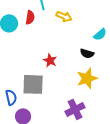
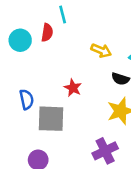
yellow arrow: (64, 16) -> (101, 51), moved
blue semicircle: (11, 97) -> (27, 99), moved

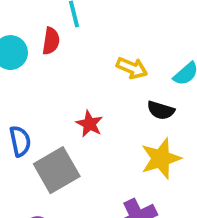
gray square: (51, 119) -> (57, 170), turned -32

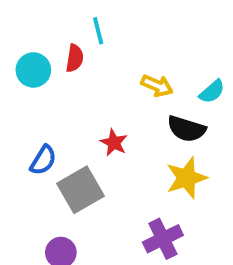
black semicircle: (161, 110) -> (186, 129), size x1.4
blue semicircle: (20, 141) -> (43, 160), turned 44

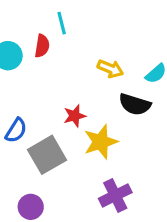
red star: (114, 143) -> (75, 116), turned 30
yellow star: (186, 178) -> (101, 142), moved

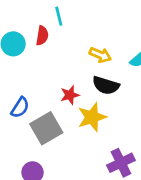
black semicircle: (135, 104) -> (106, 85), moved
purple cross: (115, 195) -> (121, 163), moved

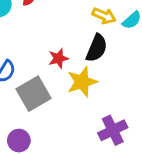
yellow arrow: (100, 55) -> (104, 16), moved
black semicircle: (106, 85) -> (97, 48), turned -84

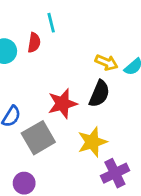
red star: (58, 58) -> (62, 104), size x1.5
yellow star: (82, 82) -> (92, 142), moved

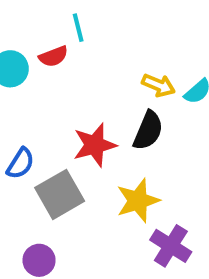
red semicircle: (34, 43) -> (53, 56), turned 60
purple cross: (115, 173) -> (171, 246), turned -32

